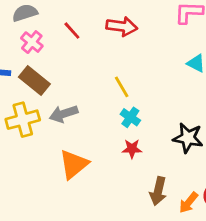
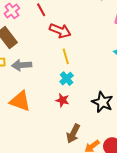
red arrow: (122, 26) -> (60, 31), moved
orange triangle: (74, 164) -> (20, 101), turned 45

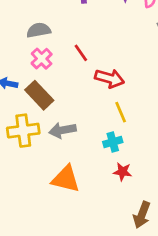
cyan cross: (67, 79) -> (113, 142), moved, turned 32

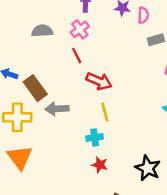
pink cross: (42, 59) -> (80, 29), moved
gray arrow: (63, 130) -> (57, 109), moved
orange triangle: (66, 179) -> (20, 157), moved, turned 32

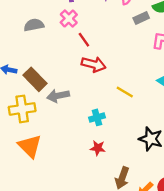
red line: (77, 56) -> (84, 40), moved
yellow line: (105, 112) -> (125, 92), moved, turned -36
red star: (100, 165) -> (98, 148), moved

